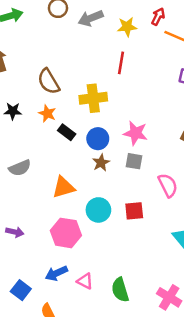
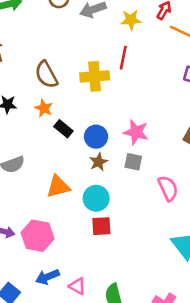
yellow cross: (93, 98) -> (95, 76), moved
cyan circle: (98, 210) -> (96, 198), moved
red square: (134, 211) -> (101, 226), moved
pink hexagon: (66, 233) -> (38, 236), moved

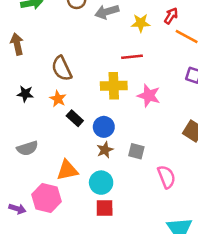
red line: (123, 58) -> (132, 57), turned 70
yellow cross: (95, 76) -> (114, 86), moved
pink star: (136, 132) -> (149, 96), moved
pink hexagon: (38, 236) -> (47, 198), moved

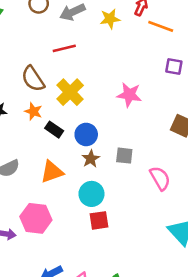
red line: (132, 57) -> (64, 48), moved
yellow cross: (114, 86) -> (70, 92), moved, turned -35
orange triangle: (67, 170) -> (52, 172), moved

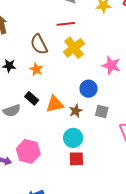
yellow cross: (70, 92) -> (74, 48), moved
black rectangle: (54, 130) -> (32, 98), moved
blue circle: (86, 134) -> (88, 89), moved
orange triangle: (52, 172) -> (55, 104), moved

